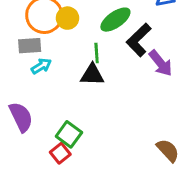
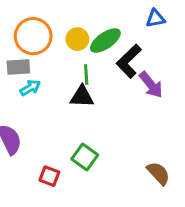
yellow circle: (67, 18) -> (77, 39), moved
green square: (69, 134) -> (85, 157), moved
red square: (60, 153) -> (49, 176), turned -30

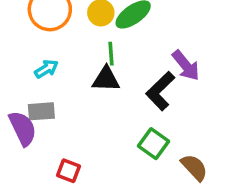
black L-shape: (129, 61) -> (160, 91), moved
gray rectangle: (18, 67) -> (41, 111), moved
green square: (85, 157) -> (153, 144), moved

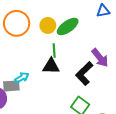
cyan arrow: (46, 69) -> (22, 78), moved

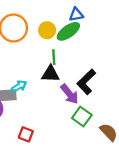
blue triangle: (103, 11) -> (76, 15), moved
purple arrow: (100, 58) -> (69, 94), moved

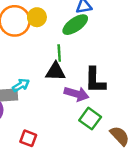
yellow circle: (47, 30) -> (37, 17), moved
black L-shape: (86, 82) -> (95, 80), turned -45
purple arrow: (69, 94) -> (76, 94), turned -35

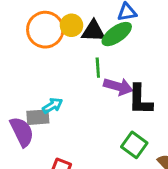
black triangle: (55, 72) -> (93, 31), moved
purple arrow: (76, 94) -> (118, 87), moved

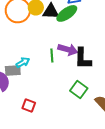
green line: (98, 68) -> (52, 55), moved

